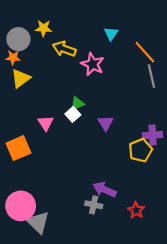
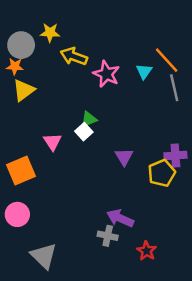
cyan triangle: (111, 34) -> (144, 71), moved
purple triangle: (106, 123) -> (124, 157), moved
pink circle: (21, 206) -> (17, 214), moved, size x0.7
red star: (136, 210) -> (147, 251), moved

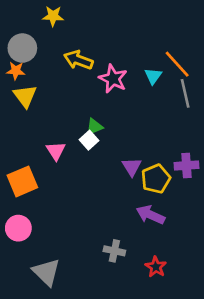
yellow star: (50, 33) -> (53, 16), moved
yellow triangle: (24, 90) -> (25, 96), turned -30
yellow pentagon: (162, 173) -> (156, 179), moved
purple arrow: (120, 218) -> (150, 215), moved

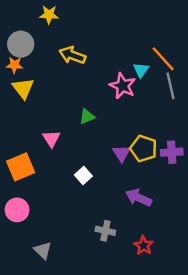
pink star: (113, 79) -> (123, 86), moved
white square: (89, 140) -> (83, 176), moved
yellow pentagon: (156, 179) -> (143, 148), moved, turned -30
gray triangle: (46, 272) -> (43, 250), size x0.7

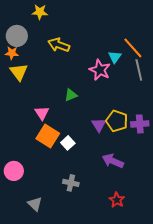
orange square: (21, 167) -> (48, 136), moved, turned -35
gray cross: (105, 231) -> (71, 183), moved

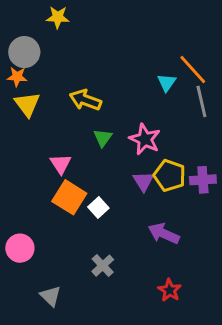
yellow arrow: (59, 45) -> (85, 100), moved
pink star: (100, 70) -> (145, 139), moved
green triangle: (71, 95) -> (103, 138), turned -32
gray cross: (71, 183) -> (103, 266), turned 35

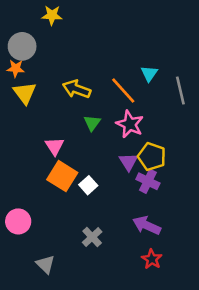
orange line: (193, 69) -> (123, 90), moved
purple cross: (203, 180) -> (148, 181), moved, turned 30
purple arrow: (164, 234) -> (147, 225), moved

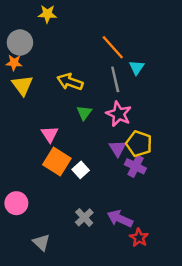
orange line: (123, 90) -> (113, 47), moved
gray line: (180, 90) -> (115, 79), moved
purple arrow: (147, 225) -> (120, 219), moved

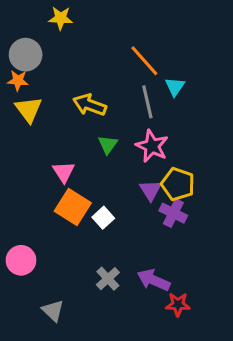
red star: (139, 238) -> (178, 304), turned -30

